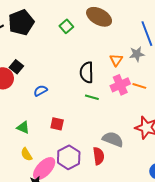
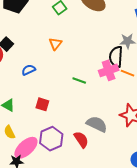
orange triangle: (116, 60) -> (55, 44), moved
black semicircle: (87, 72) -> (116, 57), moved
red semicircle: (99, 156) -> (81, 140), turned -30

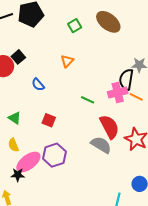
blue semicircle: (29, 70) -> (38, 85), turned -112
red semicircle: (81, 140) -> (109, 127), moved, size x1.4

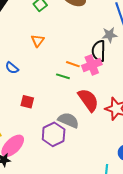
orange line: (136, 97) -> (73, 64), moved
gray semicircle: (101, 145) -> (68, 120), moved
purple hexagon: (54, 155) -> (54, 134), moved

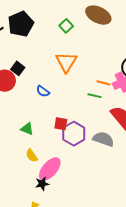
orange triangle: (38, 41) -> (66, 62), size x1.6
purple hexagon: (54, 134) -> (74, 134), moved

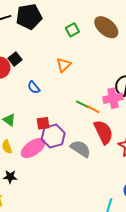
orange triangle: (66, 62) -> (64, 65), size x0.7
orange line: (103, 83) -> (93, 109), moved
red square: (61, 124) -> (43, 123), turned -32
pink ellipse: (50, 169) -> (33, 148), moved

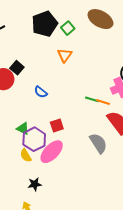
black pentagon: (29, 17) -> (45, 24), moved
orange triangle: (64, 65) -> (65, 55), moved
purple hexagon: (53, 136) -> (34, 139), moved
gray semicircle: (81, 149) -> (98, 143), turned 35

